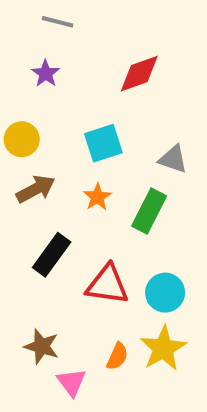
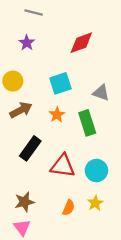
green rectangle: (149, 211) -> (87, 123), turned -45
brown star: (42, 346) -> (24, 202), turned -30
yellow star: (163, 348) -> (95, 203), size x0.6
pink triangle: (71, 382) -> (22, 227), moved

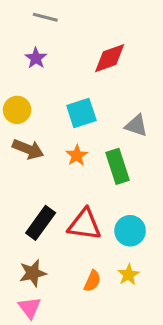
brown arrow: (21, 110) -> (28, 149), turned 50
black rectangle: (30, 148) -> (41, 223), moved

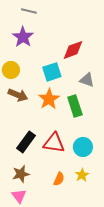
purple star: (36, 58) -> (23, 37), size x1.5
red diamond: (110, 58) -> (73, 50), moved
orange star: (77, 155) -> (49, 99), size x1.5

